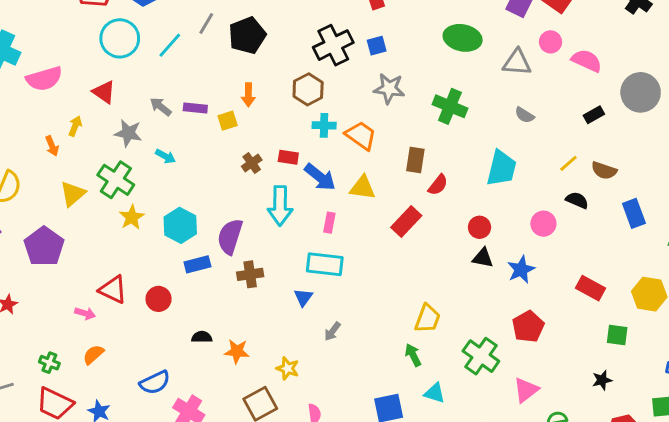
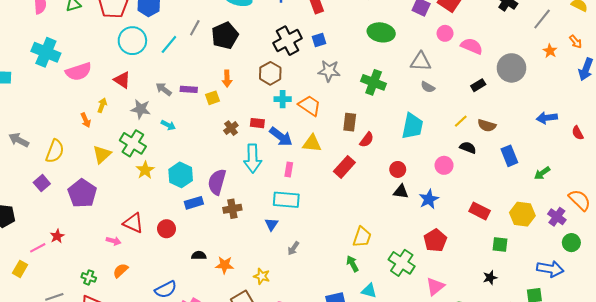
gray triangle: (517, 62) -> (421, 62), moved

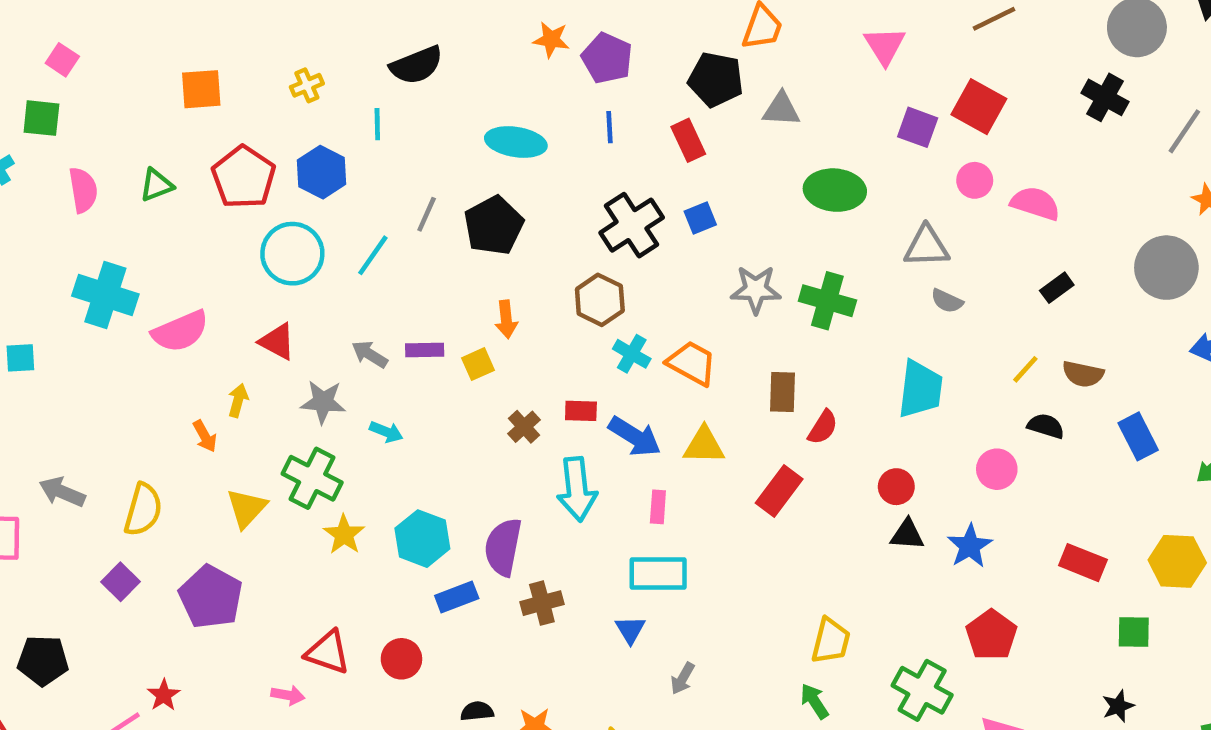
gray circle: (511, 68) -> (1166, 268), moved
gray star: (329, 71) -> (756, 290), moved
cyan cross: (283, 99) -> (632, 354), turned 35

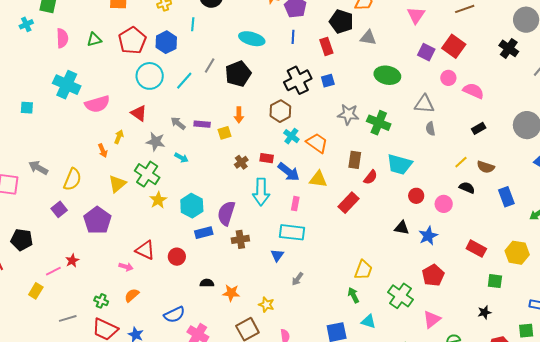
gray semicircle: (947, 301) -> (430, 129), turned 48
cyan trapezoid: (920, 389) -> (400, 164), moved, turned 92
red circle: (896, 487) -> (416, 196), moved

